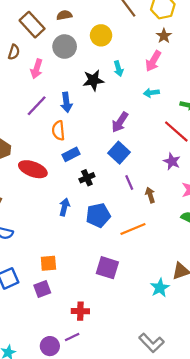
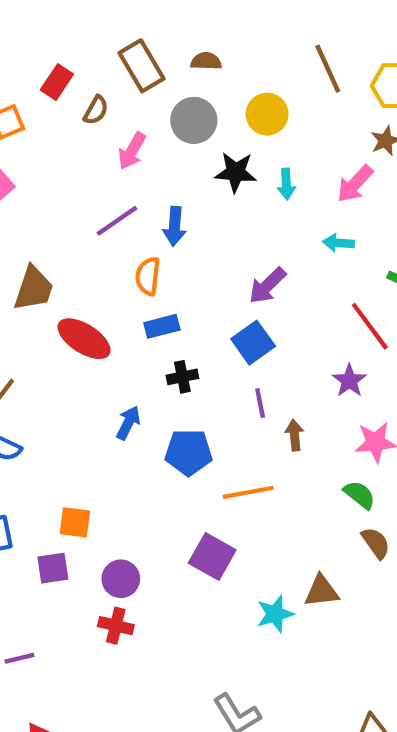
black star: (93, 80) -> (236, 172), moved
purple square: (107, 268) -> (212, 557), moved
purple line: (72, 337) -> (20, 658), moved
purple circle: (50, 346) -> (121, 579), moved

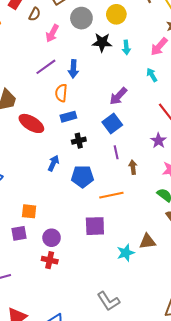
cyan arrow: (338, 243) -> (152, 75), turned 56
purple square: (212, 557) -> (95, 226), turned -30

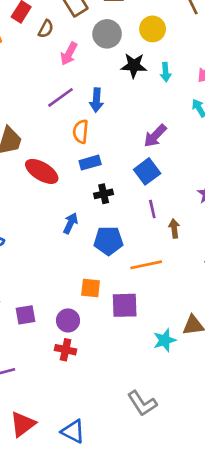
orange square: (29, 211) -> (91, 288), moved

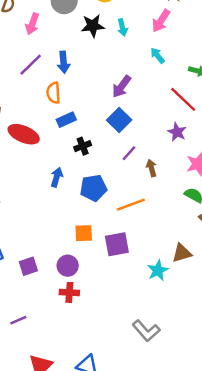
purple line: (152, 209) -> (129, 153), turned 63

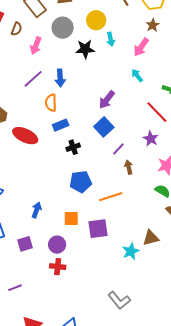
cyan arrow: (122, 27) -> (111, 39), moved
purple line: (129, 153) -> (118, 149), moved
blue arrow: (57, 177) -> (37, 210), moved

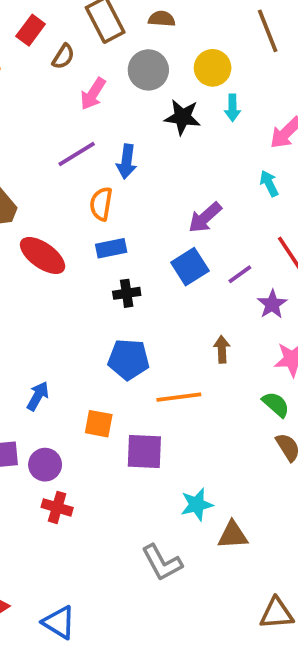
purple line: (118, 149) -> (240, 274), moved
brown triangle: (151, 238) -> (233, 535), moved
purple circle: (57, 245) -> (45, 465), moved
gray L-shape: (119, 300) -> (162, 563), moved

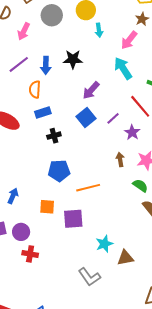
black star: (182, 117) -> (73, 59), moved
cyan arrow: (269, 183) -> (123, 68), size x1.6
brown arrow: (222, 349) -> (120, 160), moved

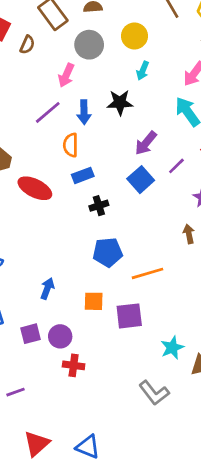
cyan arrow: (99, 30) -> (143, 71), moved, turned 32
pink arrow: (24, 31) -> (66, 75), moved
purple line: (113, 118) -> (176, 166), moved

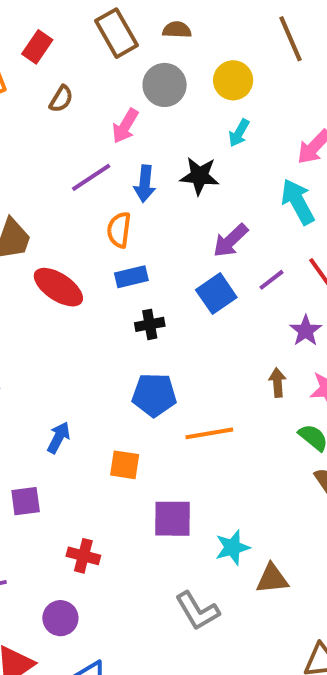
brown semicircle: (27, 45) -> (61, 99), moved
purple square: (129, 316) -> (173, 519), moved
purple circle: (60, 336) -> (60, 618), moved

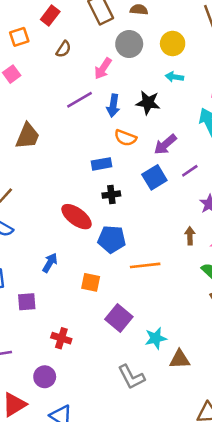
cyan arrow: (239, 133) -> (174, 77), turned 66
orange semicircle: (119, 230) -> (125, 138), moved, turned -80
red ellipse: (58, 287) -> (77, 217), moved
purple square: (173, 519) -> (119, 318), turned 36

